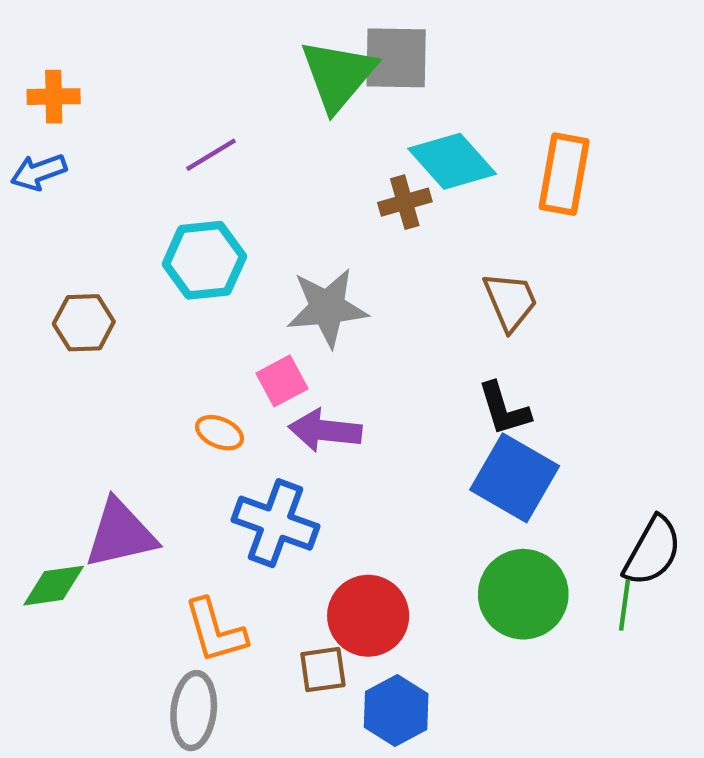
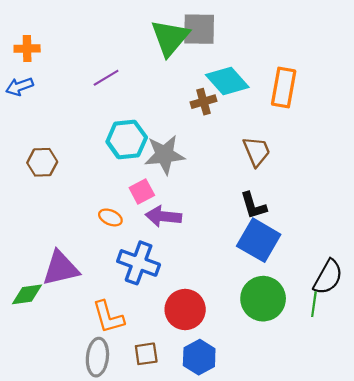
cyan hexagon: (204, 260) -> (127, 140), moved
brown square: (323, 670) -> (146, 354), moved

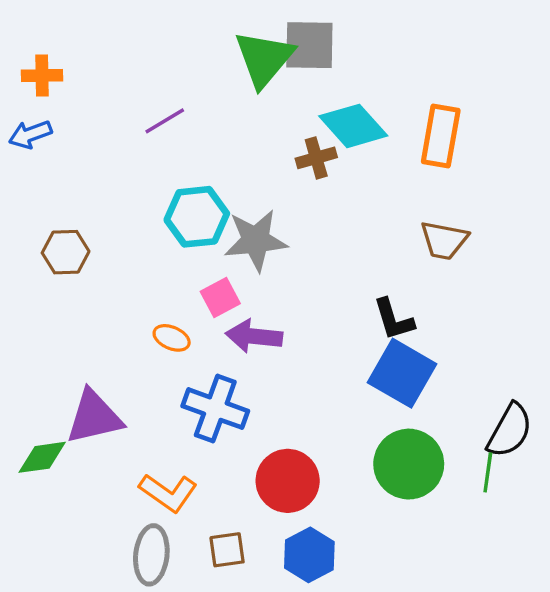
brown trapezoid: (257, 151) -> (444, 240), moved, turned 124
orange L-shape: (108, 317) -> (168, 493), turned -39

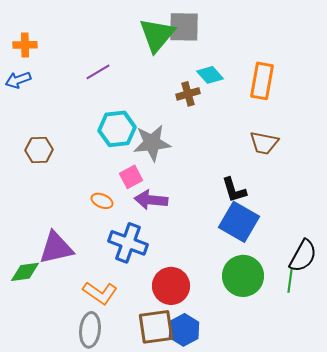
cyan diamond: (353, 126) -> (210, 75), size x0.7
brown square: (227, 550) -> (156, 327), moved, size x1.6

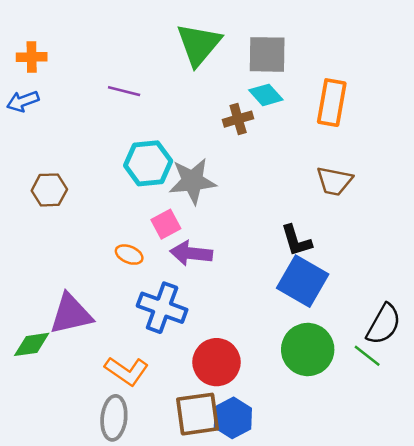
gray square: (184, 27) -> (267, 54), moved
purple line: (98, 72) -> (124, 91), turned 45
green line: (290, 281) -> (367, 356), turned -60

